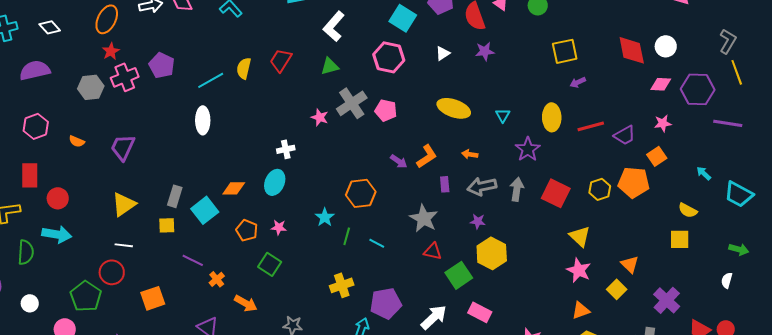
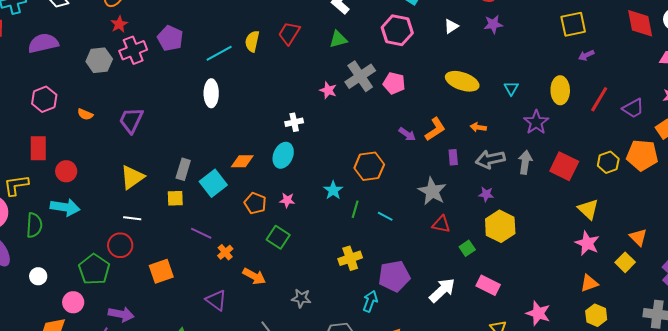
red line: (591, 126) -> (599, 99), turned -44
green square: (459, 275) -> (467, 248), size x0.6

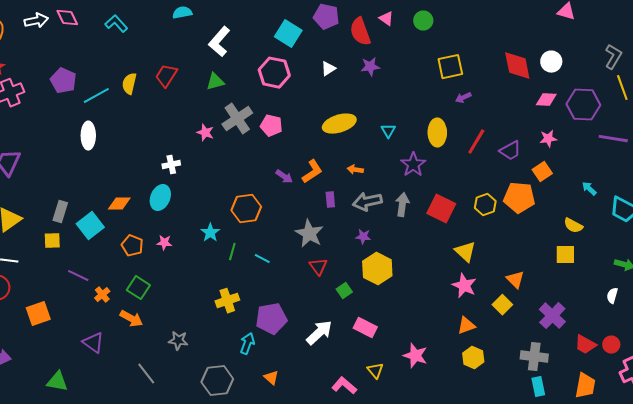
purple pentagon: (170, 38) -> (63, 81), moved
yellow ellipse: (462, 81) -> (339, 124), turned -36
red triangle: (441, 224) -> (318, 267), turned 42
green square: (278, 237) -> (138, 288), moved

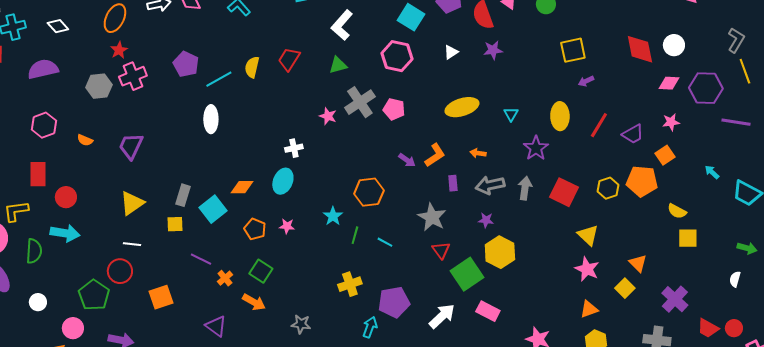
yellow semicircle: (573, 226) -> (677, 211), moved
green square: (344, 291) -> (467, 274), size x2.0

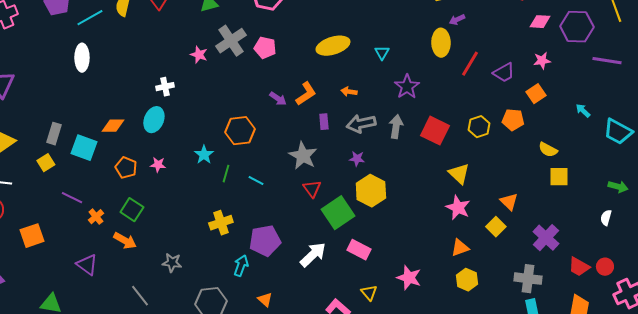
yellow ellipse: (560, 116) -> (441, 43), moved
orange pentagon: (642, 181) -> (513, 120), size x0.7
cyan square: (213, 209) -> (84, 148), turned -32
yellow square: (175, 224) -> (46, 163), turned -30

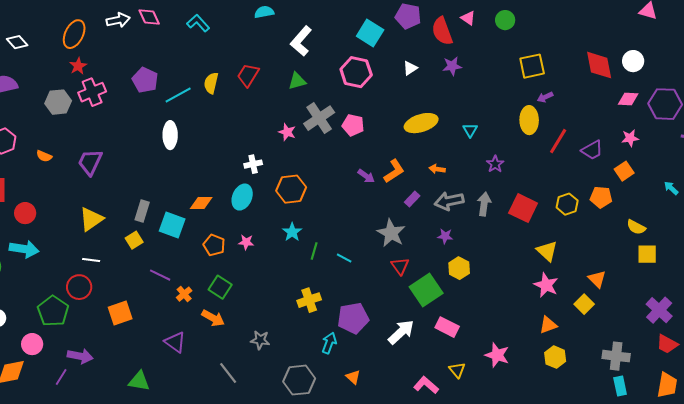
purple star: (407, 87) -> (495, 164), size x0.7
purple rectangle: (324, 122) -> (412, 199), turned 49
orange hexagon: (240, 131) -> (291, 189), moved
yellow hexagon: (371, 191) -> (459, 268), size x0.7
purple cross: (546, 238) -> (659, 310), moved

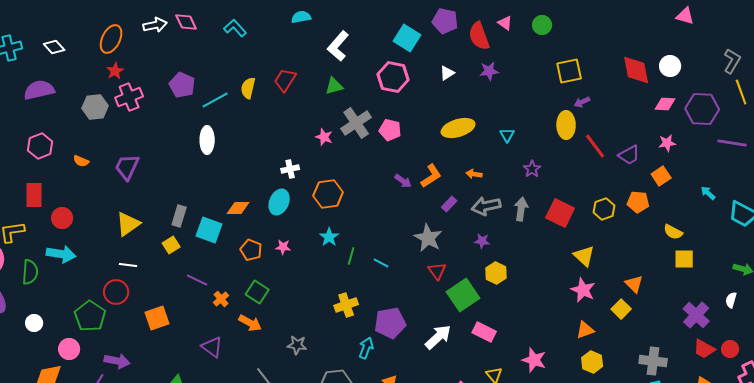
red line: (558, 141) -> (595, 146), turned -68

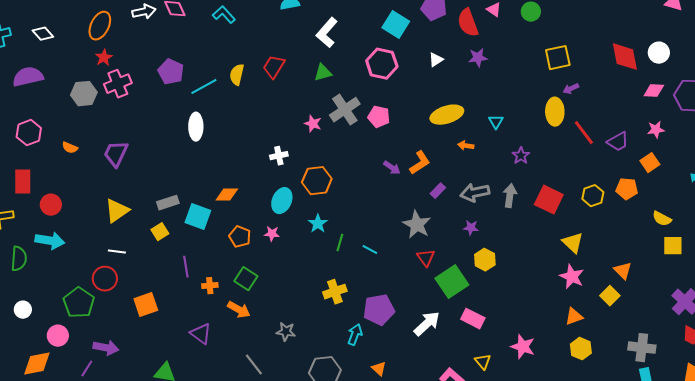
orange arrow: (474, 174) -> (466, 146), moved
cyan ellipse: (279, 202) -> (282, 201), moved
gray rectangle: (179, 216) -> (168, 203), turned 55
purple line: (197, 280) -> (186, 267), turned 55
orange cross: (221, 299) -> (210, 286), turned 35

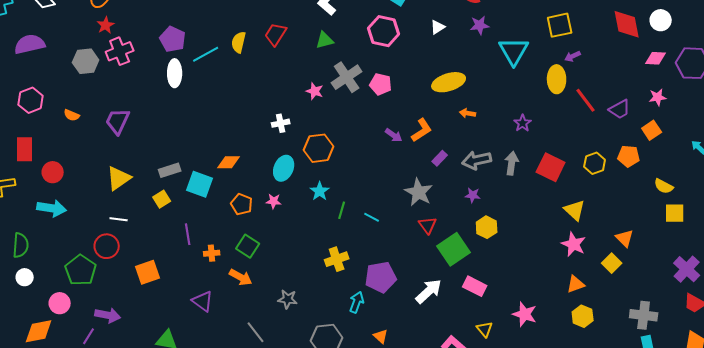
cyan triangle: (496, 122) -> (514, 51), moved, size x2.0
white ellipse: (196, 127) -> (175, 73), moved
green semicircle: (19, 259) -> (21, 245), moved

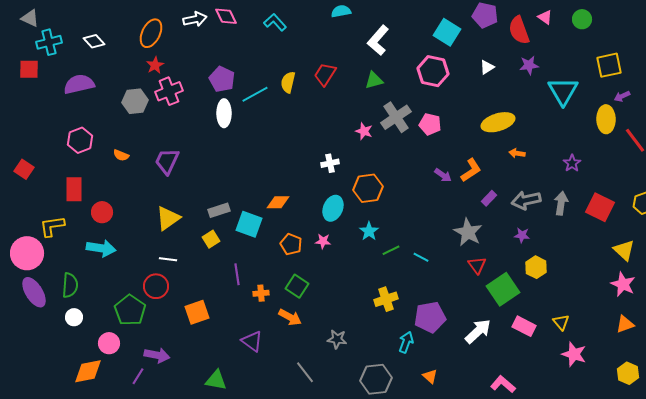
green line: (342, 210) -> (391, 250), turned 48
yellow hexagon: (583, 316) -> (628, 373), moved
yellow triangle: (485, 329) -> (561, 322), moved

